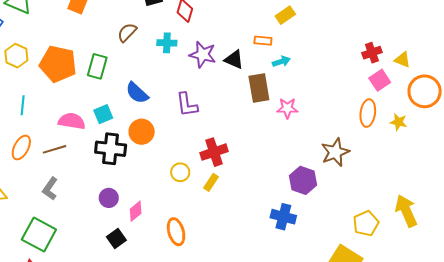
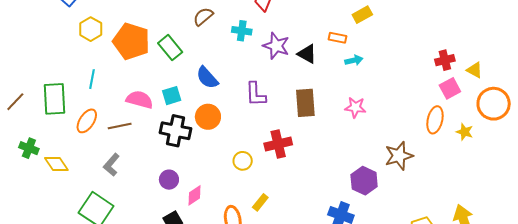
green rectangle: (97, 66) -> (170, 48), turned -60
brown rectangle: (259, 88) -> (305, 103), moved
yellow rectangle: (211, 182) -> (260, 202), moved

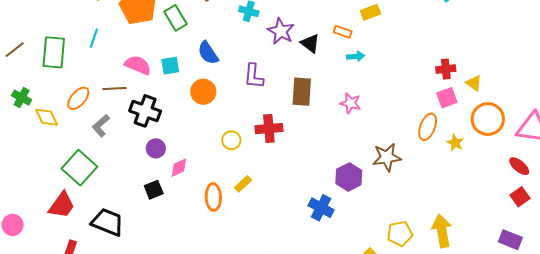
orange ellipse: (87, 121) -> (78, 98), moved
black cross: (176, 131) -> (145, 111), moved

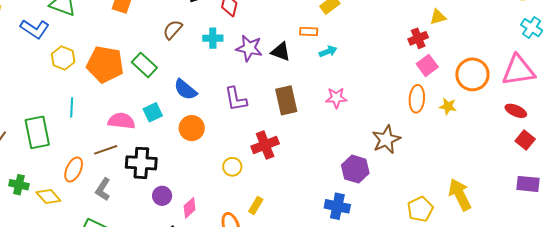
yellow triangle: (474, 83) -> (438, 17), moved, turned -36

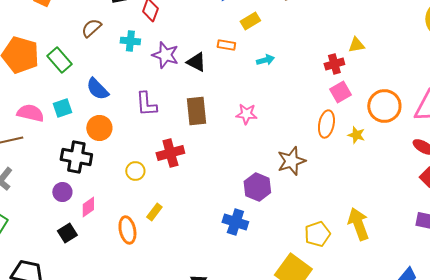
cyan arrow: (328, 51) -> (265, 60), moved
black cross: (141, 163) -> (76, 157), moved

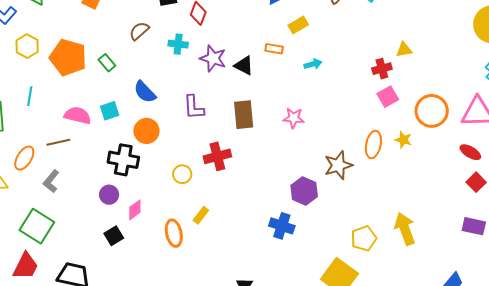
green rectangle: (59, 60) -> (107, 63), size x0.7
orange ellipse: (326, 124) -> (373, 145), moved

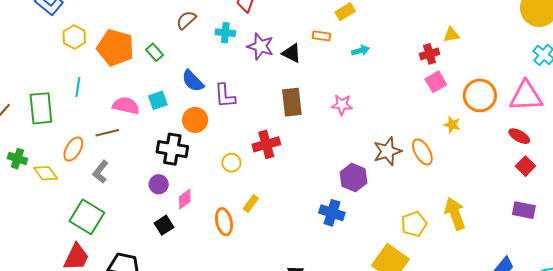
purple L-shape: (194, 107) -> (225, 96), moved
orange ellipse: (373, 145) -> (422, 152), moved, turned -40

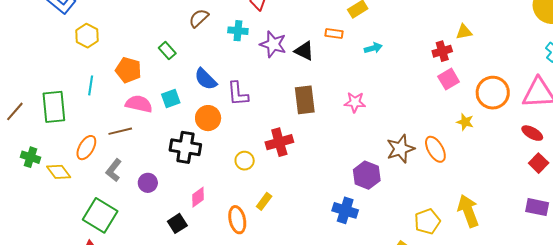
orange pentagon: (115, 48) -> (128, 70), moved, size x0.7
purple circle: (159, 184) -> (148, 183), moved

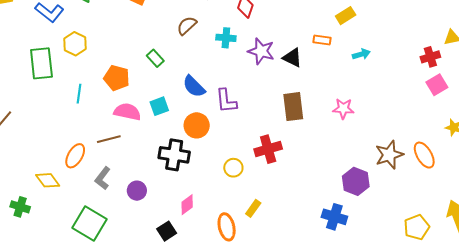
green rectangle: (54, 107) -> (41, 63), moved
green cross: (30, 157) -> (20, 207), moved

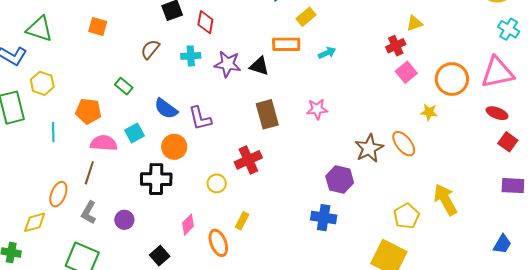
orange rectangle: (322, 40) -> (286, 44), size x1.5
brown line: (109, 139) -> (89, 173), turned -50
yellow diamond: (48, 180) -> (35, 222), turned -60
pink diamond: (187, 205) -> (188, 225), moved

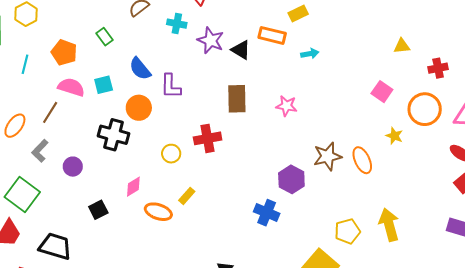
red cross: (396, 46) -> (438, 68), moved
pink square: (406, 72) -> (382, 92), turned -30
orange ellipse: (218, 243) -> (158, 212), turned -64

